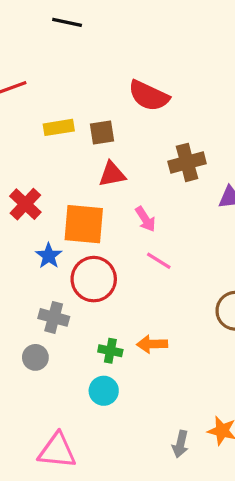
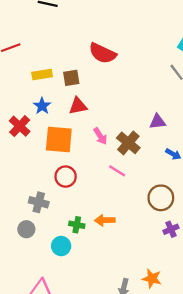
brown cross: (187, 162) -> (128, 143), moved, turned -35
blue star: (49, 256) -> (42, 106), moved
pink line: (159, 261) -> (117, 171), moved
red circle: (94, 279) -> (66, 177), size x0.7
cyan circle: (104, 391) -> (61, 246), moved

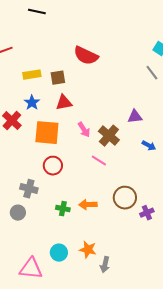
brown circle: (161, 198) -> (125, 198), moved
cyan circle: (61, 246) -> (59, 253), moved
orange star: (152, 279) -> (88, 250), moved

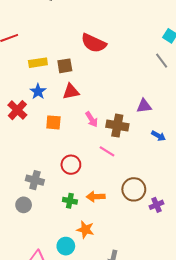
orange square: (47, 133) -> (53, 122), size x0.6
brown cross: (109, 136) -> (117, 126), turned -30
red circle: (53, 166) -> (71, 165), moved
orange star: (88, 250) -> (85, 230), moved

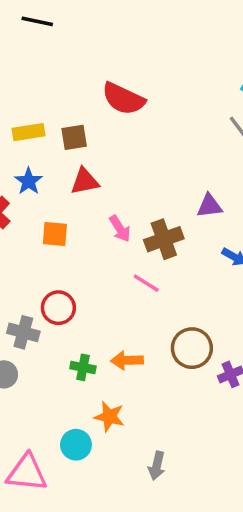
brown cross: (117, 126) -> (164, 239), turned -30
red circle: (71, 165) -> (58, 308), moved

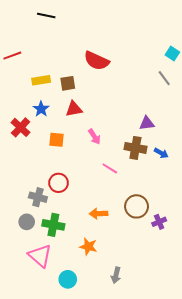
brown cross: (164, 239) -> (135, 148), moved, turned 30
green cross: (83, 367) -> (53, 225), moved, size x1.5
cyan circle: (76, 445) -> (68, 279), moved
pink triangle: (27, 473) -> (40, 256), moved, turned 35

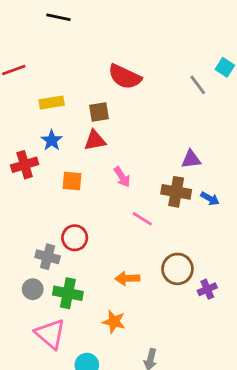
gray line: (164, 78) -> (198, 85), moved
brown square: (68, 83) -> (99, 112), moved
red cross: (21, 127) -> (25, 165), turned 30

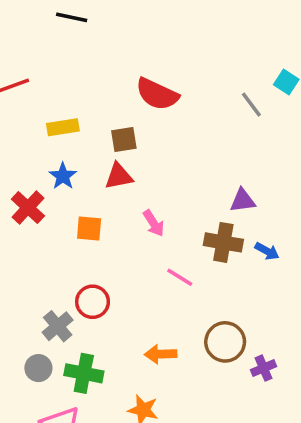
red cross: (25, 165) -> (28, 208), turned -30
gray cross: (48, 257) -> (58, 326), turned 35

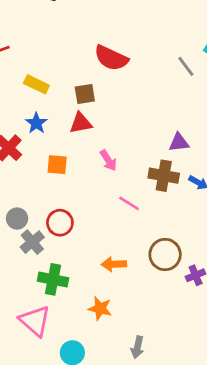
yellow rectangle: (63, 127) -> (36, 84), turned 35
gray circle: (38, 368) -> (17, 219), moved

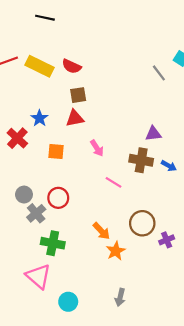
red semicircle: (111, 58) -> (72, 66), moved, size x0.7
yellow rectangle: (36, 84) -> (39, 66), moved, size x1.4
orange arrow: (114, 264) -> (101, 231), turned -132
orange star: (100, 308) -> (116, 251), moved, turned 30

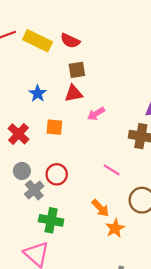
red cross: (17, 138) -> (18, 134), moved
pink arrow: (97, 148) -> (96, 114), moved, turned 91
pink line: (114, 182) -> (112, 170), moved

